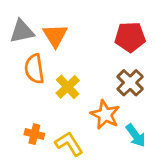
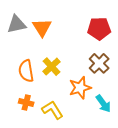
orange semicircle: (34, 69) -> (26, 71), moved
orange star: (105, 115) -> (80, 88), turned 30

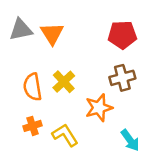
brown cross: (99, 63) -> (122, 78), turned 30
orange cross: (26, 103) -> (33, 126), turned -32
cyan arrow: (103, 104) -> (130, 140), moved

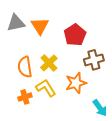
red pentagon: (122, 35) -> (75, 35), moved, turned -30
yellow L-shape: (65, 135) -> (46, 88), moved

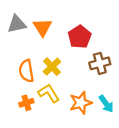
orange star: (76, 83) -> (81, 103), moved
cyan arrow: (100, 108) -> (106, 104), moved

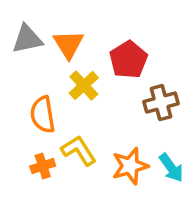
yellow cross: (52, 67) -> (84, 85), moved

